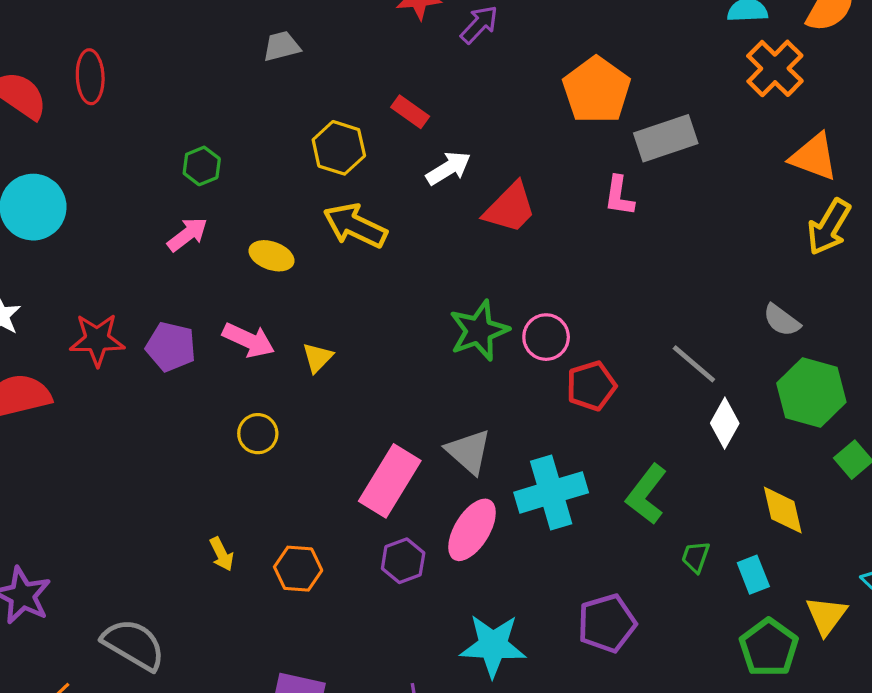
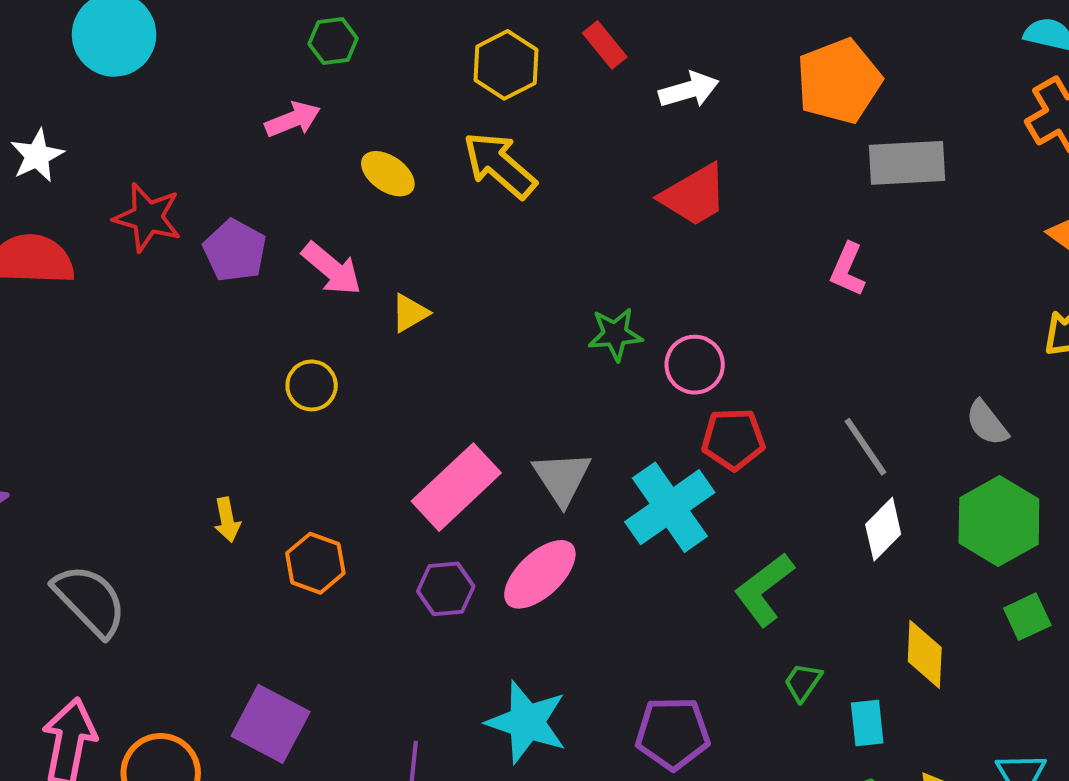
white arrow: (449, 168) -> (689, 90), moved
pink L-shape: (619, 196) -> (848, 270), moved
green star: (479, 331) -> (615, 334), size x0.7
cyan cross: (551, 492) -> (670, 507), moved, turned -34

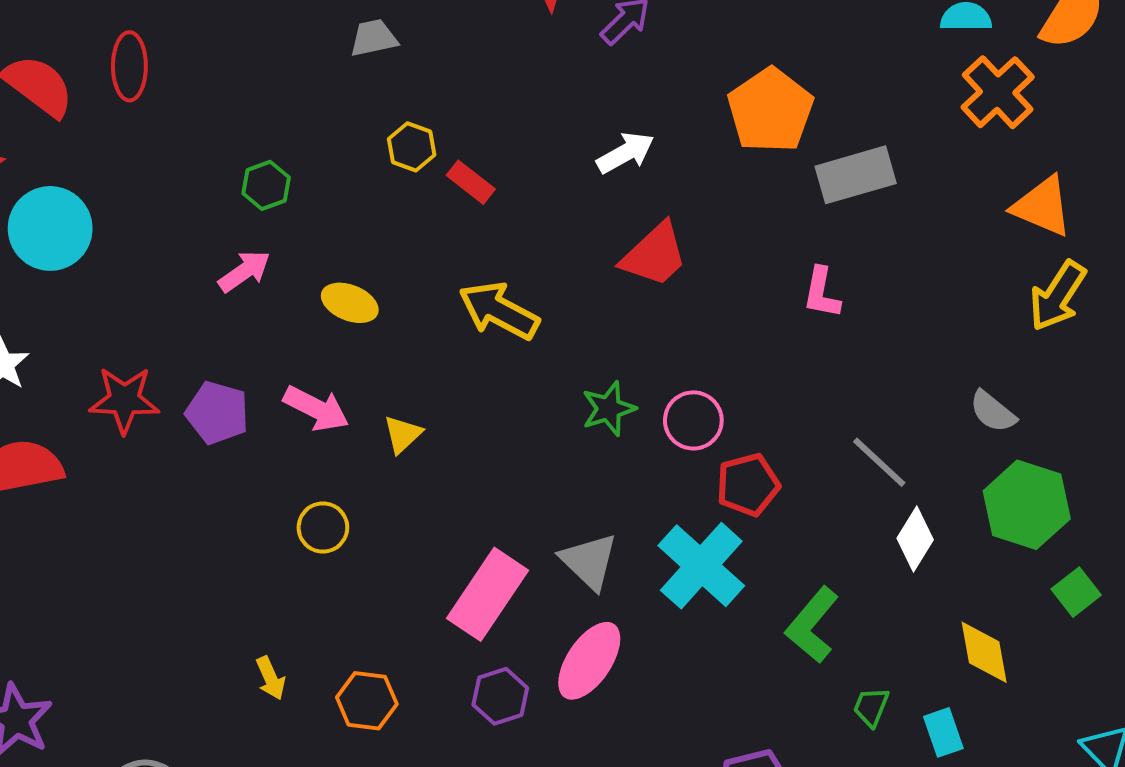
red rectangle: (605, 45) -> (471, 182), moved
yellow hexagon: (506, 65) -> (412, 147), moved, size x0.7
yellow arrow: (500, 165) -> (499, 311), moved

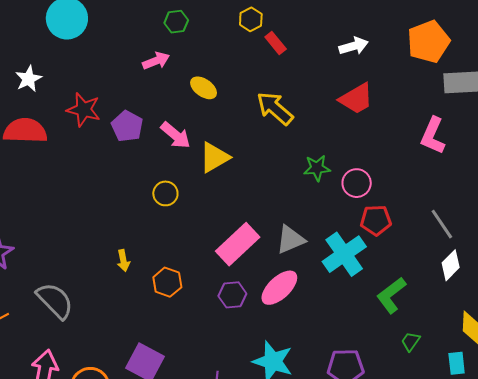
pink L-shape: (822, 293) -> (433, 136), size x1.4
yellow triangle: (403, 434) -> (214, 157), size x1.6
gray triangle: (589, 561) -> (290, 240), turned 40
cyan rectangle: (943, 732) -> (457, 363), moved

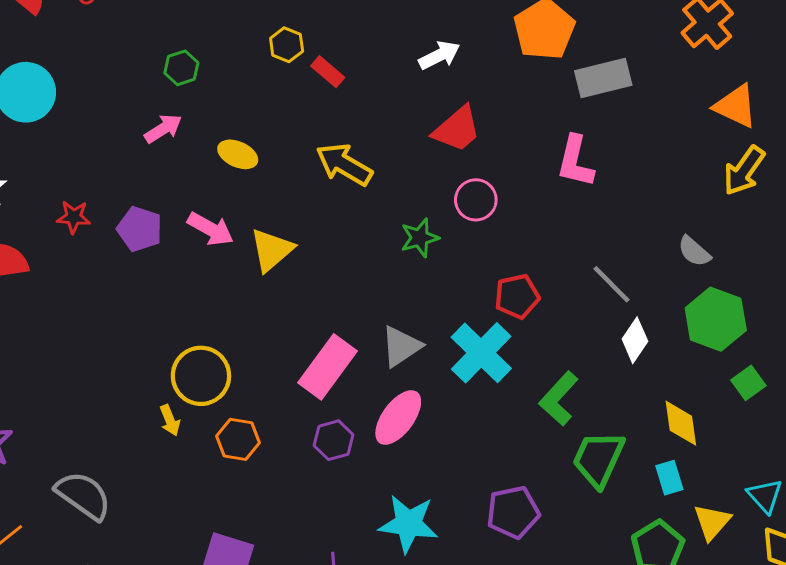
red star: (84, 110) -> (74, 217), size x0.7
pink circle: (357, 183) -> (476, 200), moved
yellow circle: (165, 193) -> (201, 376), moved, size x1.6
green trapezoid: (411, 341) -> (598, 459), size x2.0

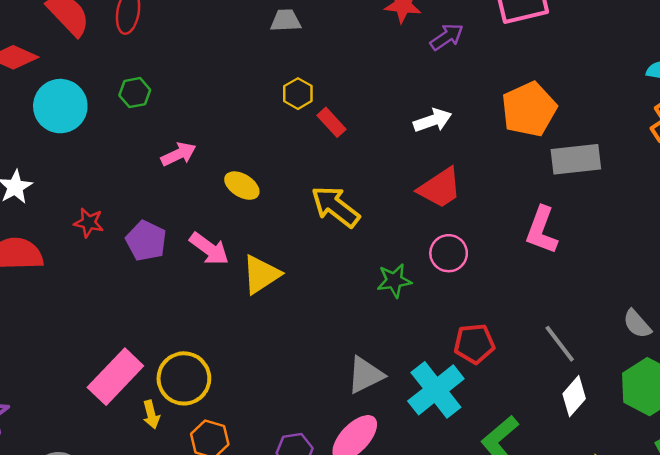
green hexagon: (181, 68) -> (135, 93), moved
pink rectangle: (328, 367) -> (115, 377), moved

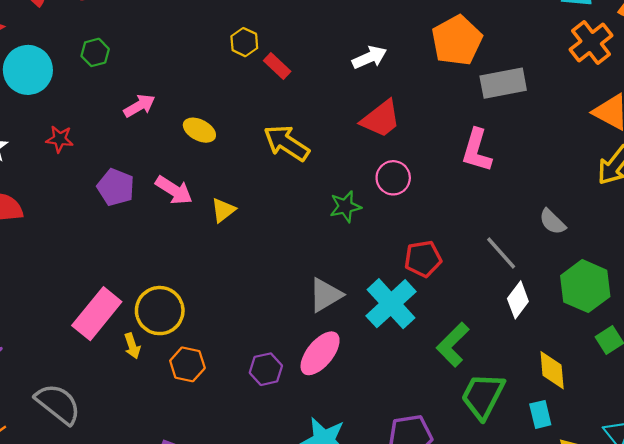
red star: (89, 223) -> (60, 139), moved
yellow triangle: (261, 274) -> (223, 210), size x0.7
gray semicircle: (637, 324) -> (552, 222), moved

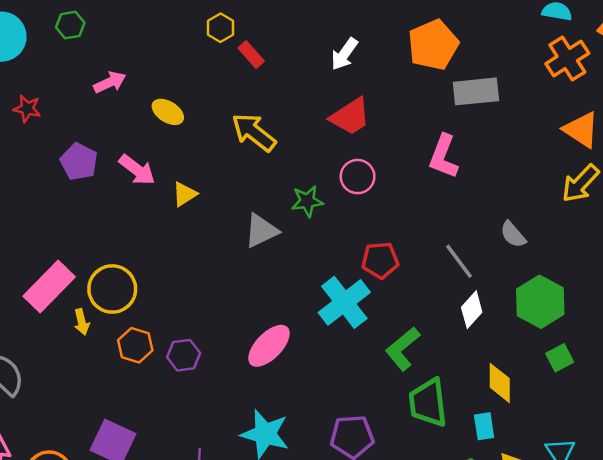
white arrow: (369, 57) -> (344, 54), turned 144
gray triangle: (325, 295) -> (261, 231), moved
purple hexagon: (266, 369) -> (184, 355), moved
green trapezoid: (483, 396) -> (428, 403), turned -39

